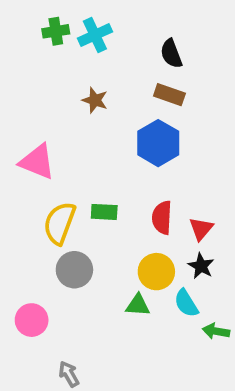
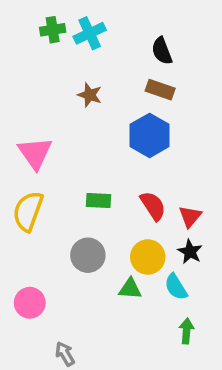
pink triangle: (37, 162) -> (35, 153), turned 33
red semicircle: (162, 218) -> (153, 206), turned 144
yellow semicircle: (60, 223) -> (28, 211), moved
gray circle: (74, 270) -> (88, 255), moved
green arrow: (216, 331) -> (187, 331), moved, turned 85

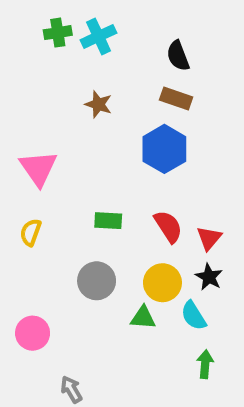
yellow semicircle: (28, 211) -> (31, 232), size x0.6

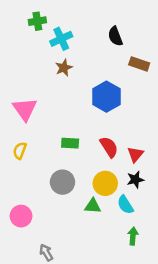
cyan cross: (98, 36) -> (61, 39), moved
brown rectangle: (176, 98) -> (139, 64), moved
brown star: (98, 104) -> (64, 68), turned 30
black star: (209, 277) -> (135, 180), turned 30

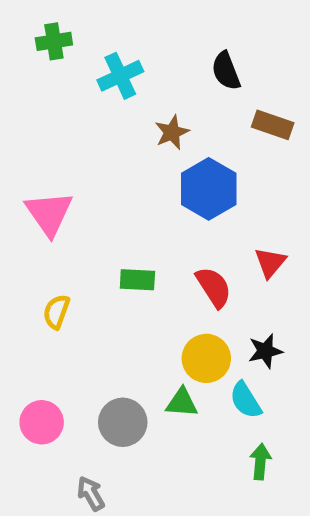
green cross: (37, 21) -> (54, 41), moved
brown star: (64, 68) -> (172, 132), moved
yellow semicircle: (20, 151) -> (56, 312), moved
red triangle: (135, 154) -> (270, 263), moved
gray circle: (62, 182) -> (123, 422), moved

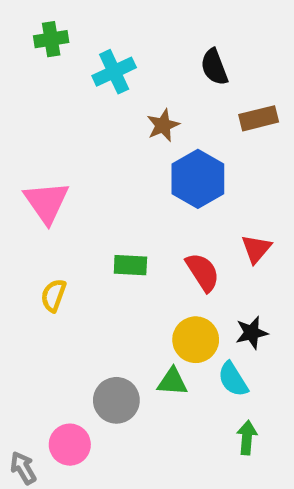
brown rectangle: (273, 125) -> (259, 118), turned -33
pink circle: (42, 422) -> (70, 445), moved
gray arrow: (91, 494) -> (23, 468), moved

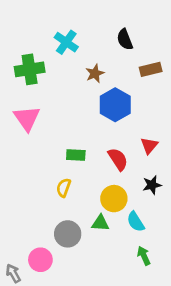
green cross: (51, 39) -> (30, 69), moved, size x1.5
cyan cross: (114, 72) -> (66, 42), turned -30
yellow semicircle: (53, 295) -> (64, 188), moved
black star: (252, 333) -> (152, 185), moved
green arrow: (247, 438) -> (144, 256), turned -30

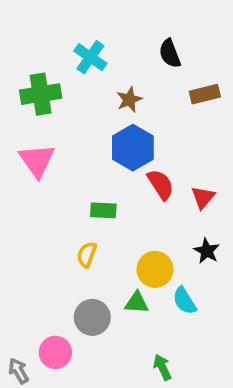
blue hexagon: (115, 105) -> (133, 148), moved
red semicircle: (118, 159) -> (161, 184), moved
black star: (152, 185) -> (207, 251), turned -30
green arrow: (144, 256) -> (162, 367), moved

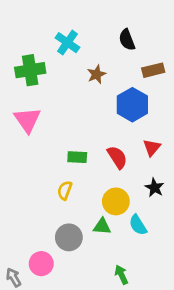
blue hexagon: (133, 148) -> (132, 105), moved
red semicircle: (161, 184) -> (117, 157), moved

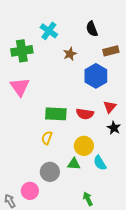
green rectangle: (77, 157) -> (56, 114), size x1.5
red semicircle: (117, 157) -> (85, 114), turned 132
black star: (155, 188) -> (114, 128), moved

